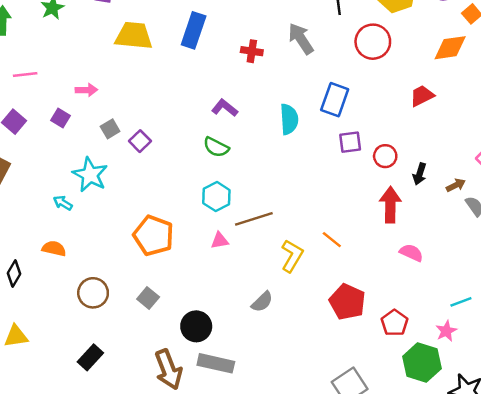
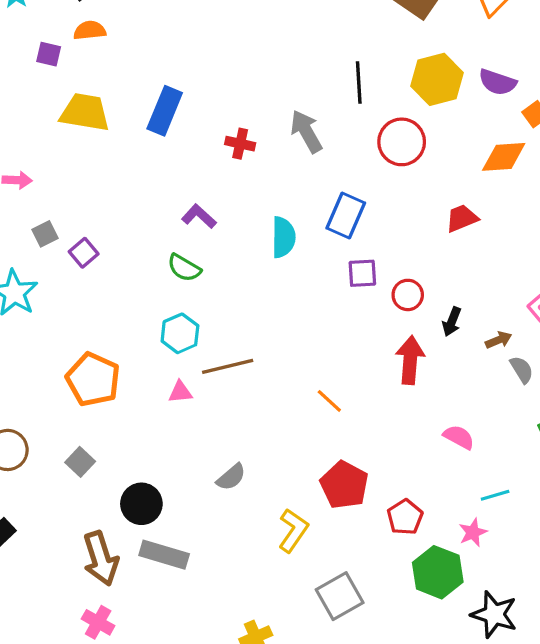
pink semicircle: (411, 253) -> (459, 437), moved
yellow L-shape: (292, 256) -> (293, 530), moved

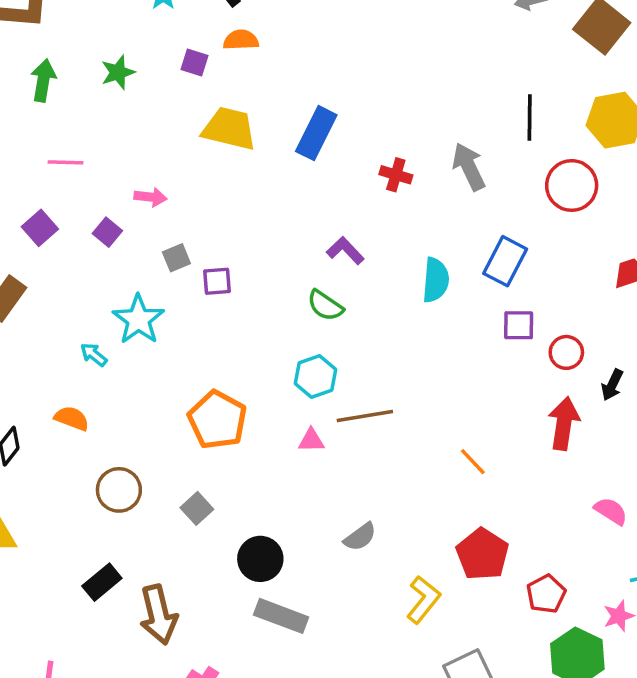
purple square: (84, 253) -> (217, 281), turned 32
brown arrow: (101, 559) -> (158, 615), moved

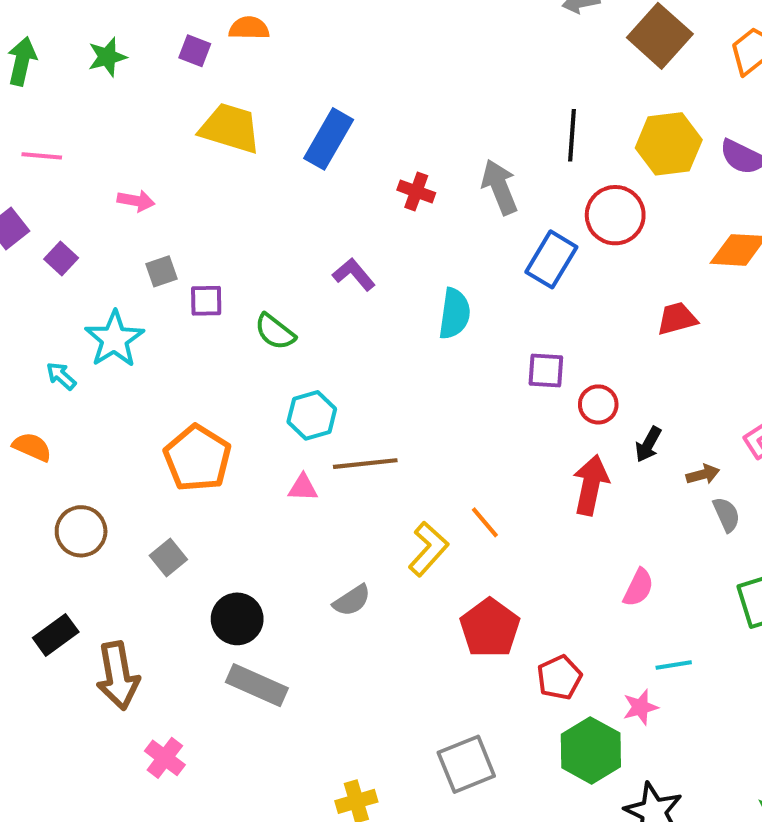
purple square: (107, 232) -> (61, 258), moved
blue rectangle: (505, 261) -> (551, 259), moved
green semicircle: (325, 306) -> (275, 332), moved
pink semicircle: (611, 511) -> (638, 588), turned 80
yellow L-shape: (423, 600) -> (428, 549), moved

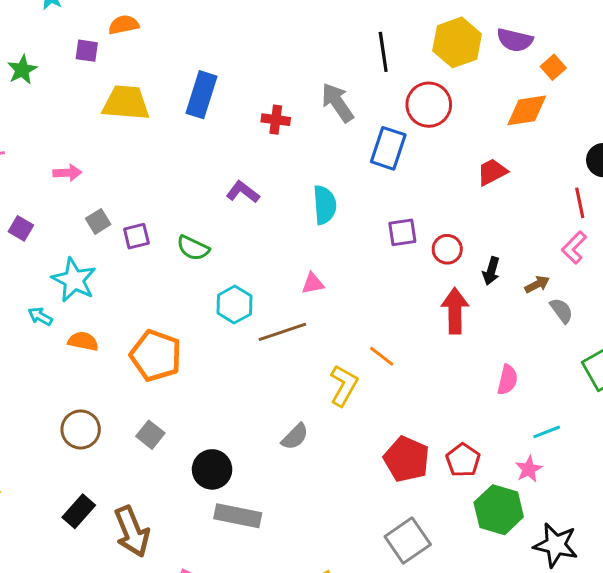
orange semicircle: (32, 447) -> (83, 341), moved
pink triangle: (303, 488) -> (313, 283), moved
red pentagon: (490, 628) -> (406, 459), moved

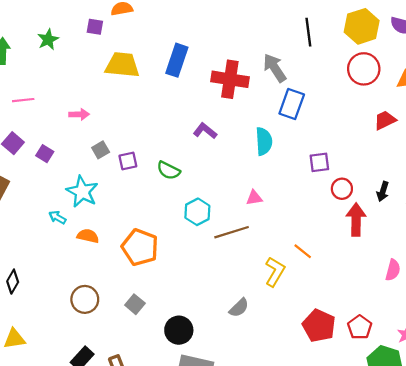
red circle: (429, 105) -> (364, 69), moved
red cross: (276, 120) -> (230, 79), size x1.8
blue rectangle: (388, 148) -> (292, 104), moved
red circle: (447, 249) -> (342, 189), moved

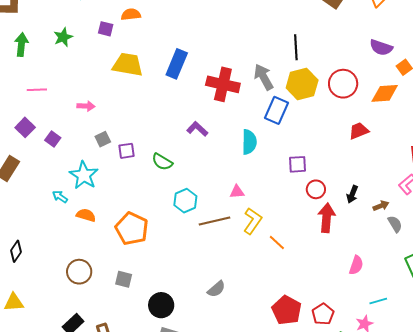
yellow hexagon: (362, 26) -> (302, 84), moved
yellow L-shape: (275, 272) -> (253, 221), moved
gray square: (135, 304) -> (124, 279), turned -30

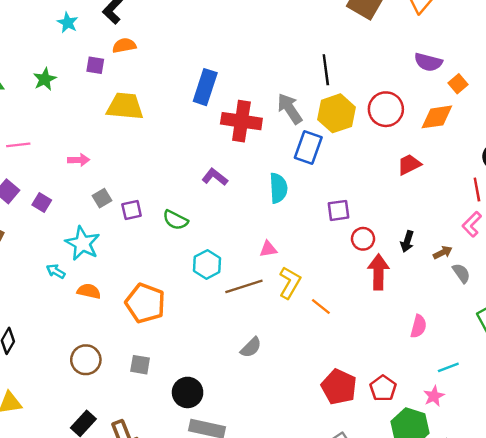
blue rectangle: (177, 64) -> (205, 87), moved
gray semicircle: (216, 289) -> (251, 347), moved

